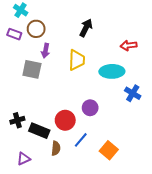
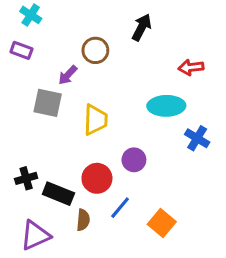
black arrow: (86, 28) -> (142, 27), moved
brown circle: (36, 29) -> (95, 50), moved
purple arrow: (45, 51) -> (68, 75), turned 32
yellow trapezoid: (77, 60) -> (95, 120), moved
purple triangle: (24, 159) -> (35, 235), size x1.5

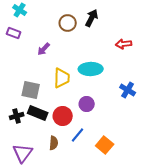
brown circle: (95, 50) -> (68, 23), moved
gray square: (48, 103) -> (31, 90), moved
cyan ellipse: (166, 106) -> (91, 69), moved
black rectangle: (58, 194) -> (38, 113), moved
purple triangle: (35, 235) -> (23, 153), turned -30

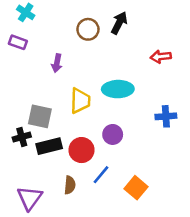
purple arrow: (44, 49) -> (57, 63), turned -32
blue cross: (128, 90) -> (166, 116), turned -35
black rectangle: (38, 113) -> (49, 146), turned -36
black cross: (17, 116) -> (22, 137), moved

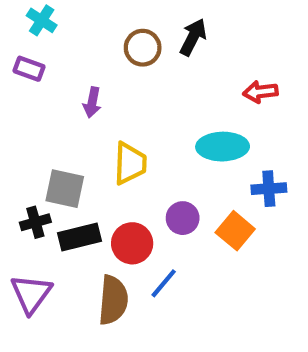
cyan ellipse: (118, 89) -> (223, 147), moved
brown semicircle: (70, 185) -> (113, 300), size x1.6
orange square: (136, 188) -> (235, 231), moved
purple triangle: (30, 198) -> (31, 294), moved

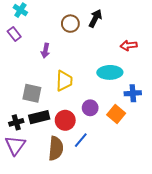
purple rectangle: (29, 69) -> (14, 34), turned 32
black cross: (35, 222) -> (16, 122), moved

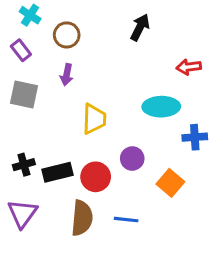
brown circle: (70, 24) -> (67, 35), moved
gray square: (32, 93) -> (24, 94), moved
orange square: (116, 114) -> (170, 183), moved
black cross: (16, 122) -> (24, 165), moved
blue line: (81, 140) -> (126, 220), moved, turned 56

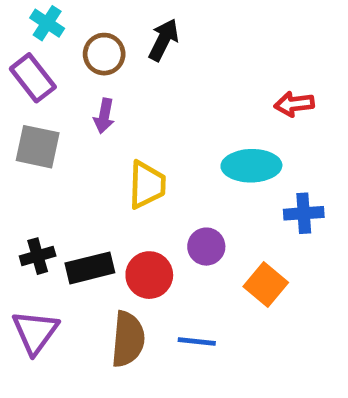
black arrow: (140, 27) -> (164, 40), moved
purple rectangle: (21, 50) -> (33, 78), size x1.4

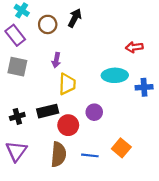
purple arrow: (104, 116) -> (56, 60), moved
blue cross: (304, 213) -> (144, 87), moved
black rectangle: (90, 268) -> (48, 111), moved
orange square: (266, 285) -> (121, 148), moved

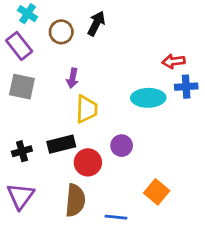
blue cross: (144, 87) -> (186, 87), moved
blue line: (90, 155) -> (116, 217), moved

